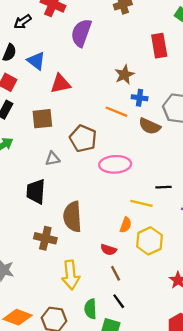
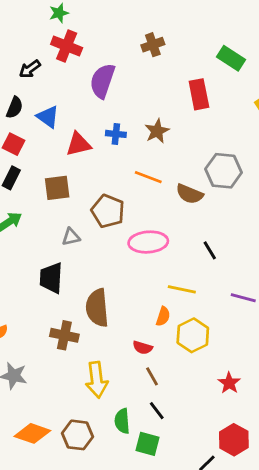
blue cross: (140, 98) -> (116, 134), moved
black line: (164, 187) -> (210, 250), moved, turned 63

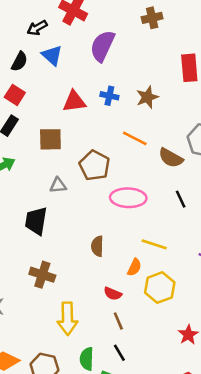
blue triangle: (48, 117) -> (52, 55), moved
black line: (210, 250) -> (181, 199), moved
brown semicircle: (97, 308) -> (97, 246), moved, size x0.6

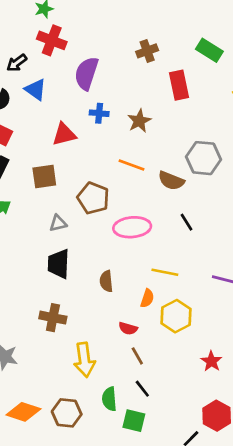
brown cross: (152, 18) -> (147, 51), moved
blue cross: (109, 96) -> (99, 113), moved
black trapezoid: (36, 221) -> (59, 264), moved

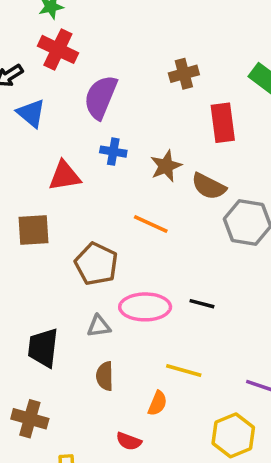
brown semicircle: (171, 181) -> (209, 186), moved
black line: (187, 222) -> (202, 304), moved, turned -48
gray triangle: (58, 223) -> (99, 326), moved
yellow hexagon: (176, 316) -> (233, 435), moved

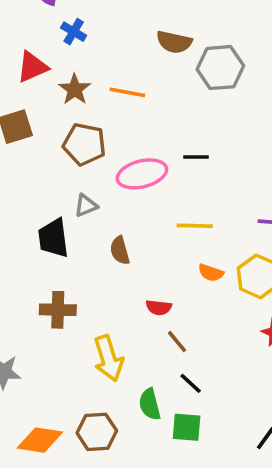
blue cross: (113, 152) -> (74, 32), turned 35
brown star: (166, 166) -> (75, 89), moved
gray triangle: (99, 326) -> (86, 205), moved
orange semicircle: (158, 403) -> (211, 273), moved, turned 100

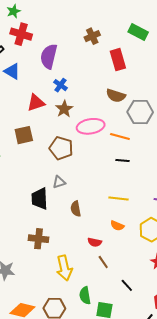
brown star: (75, 89) -> (64, 109), moved
orange line: (127, 92) -> (120, 137), moved
pink ellipse: (142, 174) -> (91, 126), moved
orange semicircle: (211, 273) -> (117, 226), moved
black line: (191, 383) -> (127, 285), moved

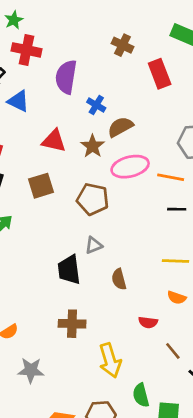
brown cross: (92, 36) -> (122, 45), turned -35
blue cross: (61, 85) -> (96, 105), moved
brown semicircle: (116, 96) -> (120, 127), moved, turned 138
red triangle: (36, 103) -> (54, 141), turned 36
brown line: (103, 262) -> (173, 351), moved

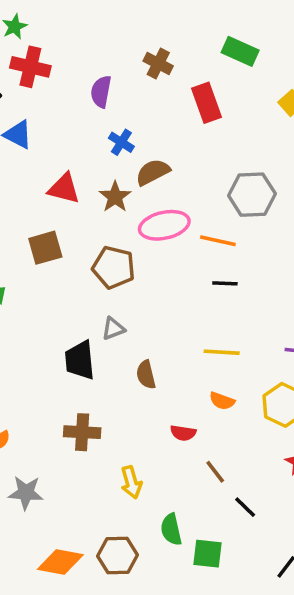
purple semicircle: (66, 77) -> (101, 92), moved, size x0.7
yellow arrow: (110, 360) -> (131, 482), size x0.7

